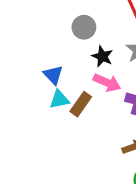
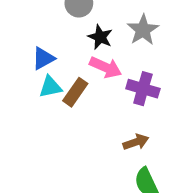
blue triangle: (53, 75) -> (43, 58), turned 45

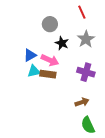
pink arrow: (106, 67) -> (50, 60), moved
brown rectangle: (75, 92) -> (48, 74), turned 63

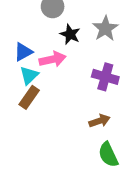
pink arrow: (50, 60) -> (53, 59), turned -36
cyan triangle: (34, 71) -> (29, 75), turned -32
brown rectangle: (48, 74) -> (29, 97), moved, turned -63

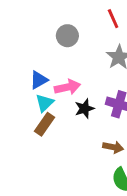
black star: (70, 34) -> (85, 109), moved, turned 30
brown arrow: (99, 121) -> (113, 147), turned 30

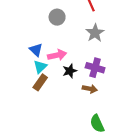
blue triangle: (39, 80) -> (36, 50), turned -48
brown arrow: (113, 147) -> (90, 89), moved

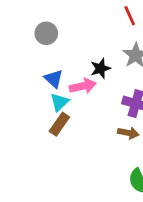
gray circle: (57, 17) -> (46, 33), moved
black star: (70, 71) -> (100, 68), moved

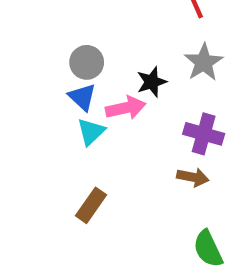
gray circle: (46, 33) -> (87, 62), moved
brown rectangle: (59, 124) -> (91, 205), moved

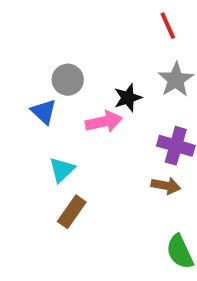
blue triangle: (82, 97) -> (44, 112), moved
cyan triangle: (91, 132) -> (62, 170), moved

